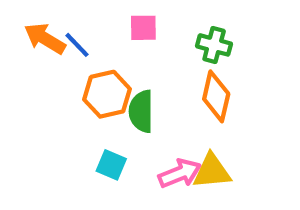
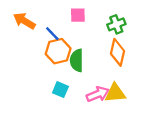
blue line: (77, 45) -> (52, 34), moved
green cross: (214, 45) -> (116, 24), turned -36

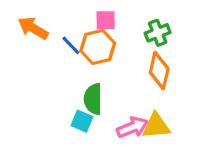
orange hexagon: (58, 51) -> (98, 47), moved
green semicircle: (77, 60) -> (93, 99), moved

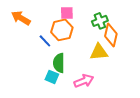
blue line: (71, 45) -> (45, 41), moved
orange diamond: (159, 71) -> (111, 35), moved
yellow triangle: (156, 126) -> (99, 52), moved

